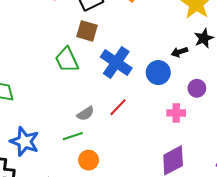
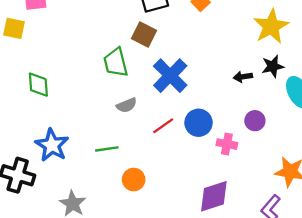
blue circle: (158, 73) -> (198, 123), moved
gray semicircle: (85, 114) -> (127, 105), moved
orange circle: (89, 160) -> (134, 180), moved

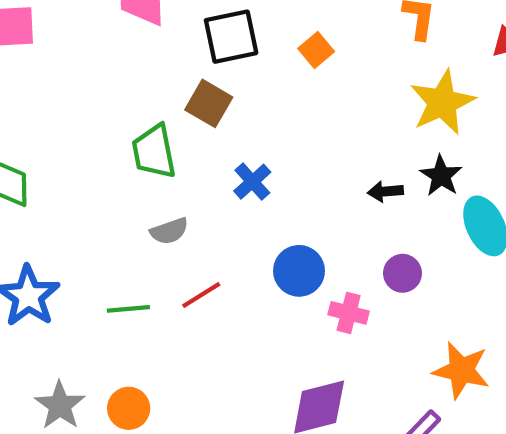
black star: (273, 66) -> (441, 176), turned -30
blue cross: (170, 76) -> (252, 182), size x0.6
red line: (163, 126) -> (201, 295), moved
orange circle: (134, 180) -> (129, 408), moved

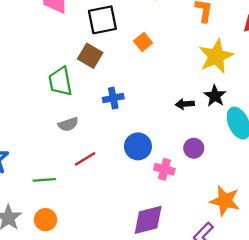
orange square: (316, 50) -> (143, 42), moved
blue cross: (252, 182) -> (113, 98), turned 30
green line: (128, 309) -> (44, 180), moved

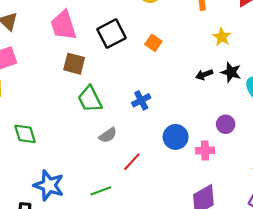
brown square: (90, 56) -> (74, 64), moved
yellow star: (216, 56) -> (222, 37), size x0.6
black arrow: (185, 104) -> (204, 75), moved

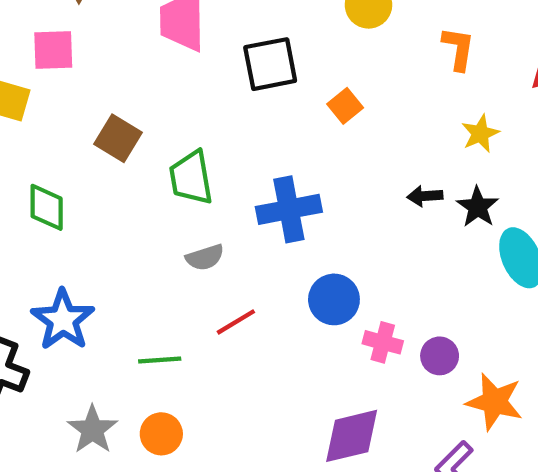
brown square: (74, 64) -> (118, 138), moved
blue cross: (141, 100) -> (289, 209), size x1.6
purple circle: (226, 124) -> (440, 356), moved

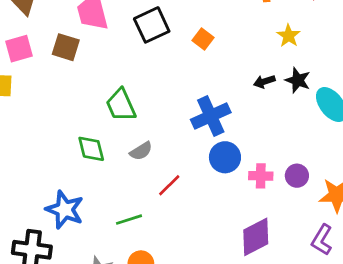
brown square: (118, 138) -> (66, 47), moved
green diamond: (47, 207) -> (91, 149), moved
blue cross: (289, 209) -> (211, 116), moved

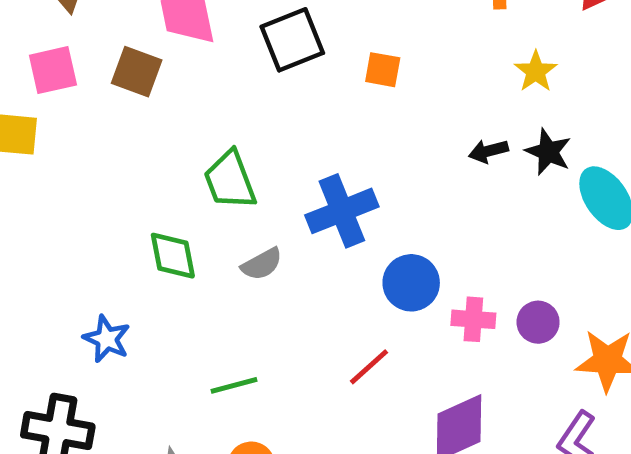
orange square: (203, 39) -> (383, 70), turned -30
blue cross: (211, 116) -> (342, 211), moved
red line: (169, 185) -> (369, 367), moved
blue star: (65, 210) -> (107, 339), moved, size x0.7

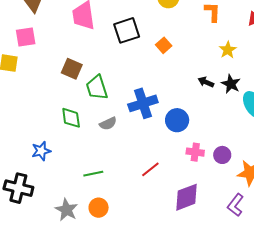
orange square: (383, 70) -> (164, 45), turned 35
brown square: (137, 72) -> (72, 69), moved
black arrow: (488, 151) -> (206, 82), turned 35
blue circle: (411, 283) -> (177, 120), moved
blue star: (107, 339) -> (41, 151), turned 30

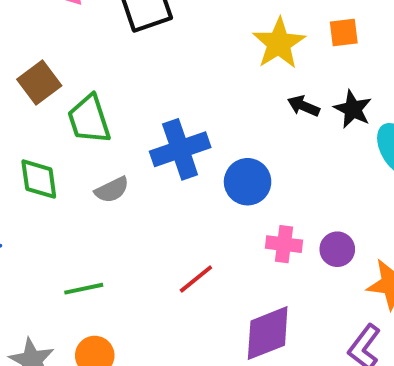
orange square: (164, 45) -> (344, 32), moved, turned 35
yellow star: (228, 50) -> (279, 43), moved, size x1.5
brown square: (72, 69) -> (39, 83), turned 30

